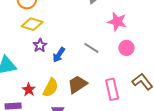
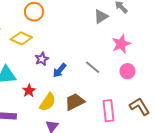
pink star: (117, 22) -> (121, 44), turned 30
yellow diamond: (32, 24) -> (21, 38), moved
red star: (29, 90) -> (29, 91), moved

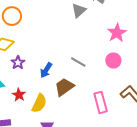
pink star: (121, 44) -> (117, 33), moved
purple star: (42, 59) -> (18, 63), moved
brown trapezoid: (75, 102) -> (64, 87), moved

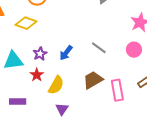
purple star: (18, 63) -> (40, 54), moved
brown trapezoid: (64, 87) -> (93, 80), moved

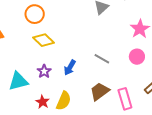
yellow diamond: (26, 23) -> (44, 40), moved, turned 30
red star: (37, 75) -> (43, 102), moved

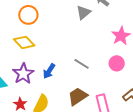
orange circle: (35, 14) -> (28, 15), moved
purple star: (44, 71) -> (23, 74), size x1.5

